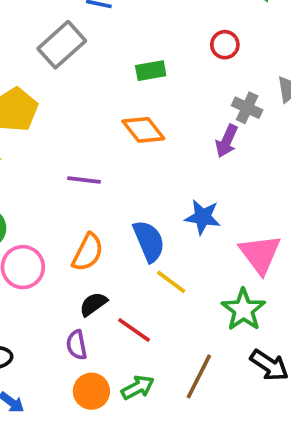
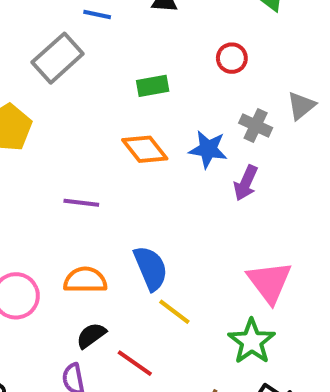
purple arrow: (227, 141) -> (246, 183), moved
blue star: (203, 217) -> (208, 149), moved
orange semicircle: (88, 252) -> (85, 280), turned -117

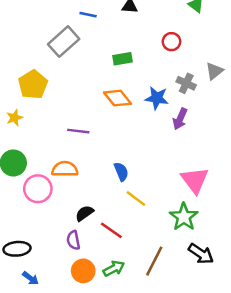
blue semicircle: (151, 268) -> (121, 172), size x0.7
orange semicircle: (85, 280) -> (65, 169), moved

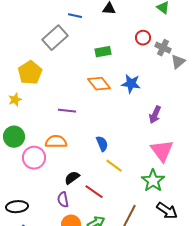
gray cross: (186, 83) -> (163, 48), moved
purple arrow: (180, 119) -> (155, 115), moved

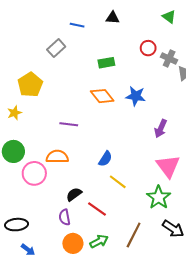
gray rectangle: (55, 38) -> (56, 48), size x0.7
blue semicircle: (102, 144) -> (105, 159), turned 56

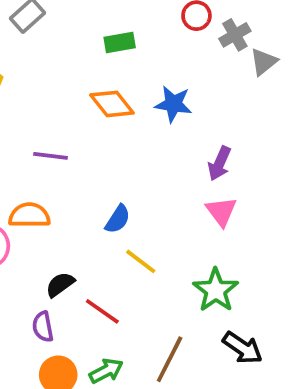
gray cross: (169, 58) -> (235, 35), turned 35
pink triangle: (168, 166) -> (221, 211), moved, size x0.7

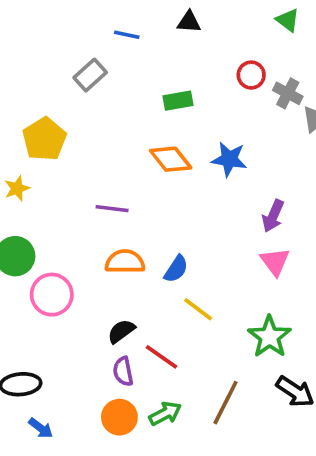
gray cross: (235, 35) -> (288, 93), turned -32
orange semicircle: (29, 215) -> (125, 262), moved
purple semicircle: (43, 327) -> (123, 371), moved

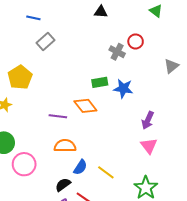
blue line: (127, 35) -> (33, 18), moved
gray cross: (288, 93) -> (117, 52), moved
green rectangle: (178, 101) -> (100, 82), moved
orange diamond: (171, 159) -> (85, 106), moved
blue semicircle: (176, 269) -> (80, 167), moved

